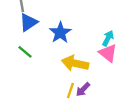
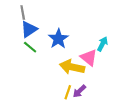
green line: (25, 52) -> (30, 47), moved
pink triangle: (108, 53) -> (89, 58), moved

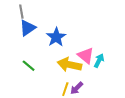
cyan arrow: (102, 44) -> (99, 61), moved
green line: (30, 47) -> (29, 66), moved

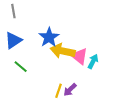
blue triangle: (28, 28) -> (13, 40), moved
yellow arrow: (69, 65) -> (63, 51), moved

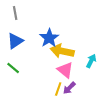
pink triangle: (79, 56) -> (65, 70), moved
green line: (21, 67) -> (13, 68), moved

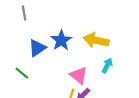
blue triangle: (15, 41) -> (37, 48), moved
yellow arrow: (62, 51) -> (96, 40), moved

